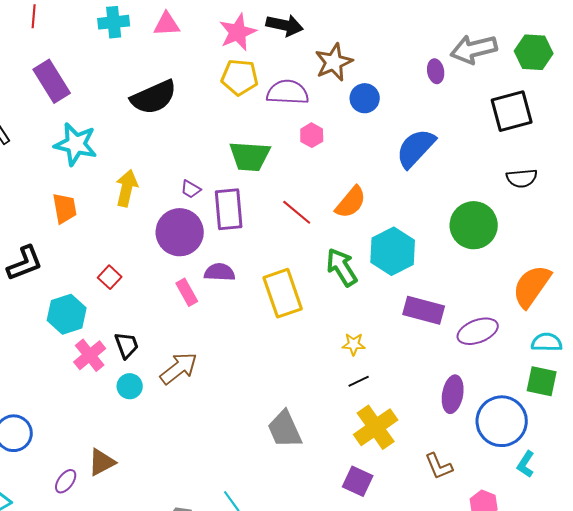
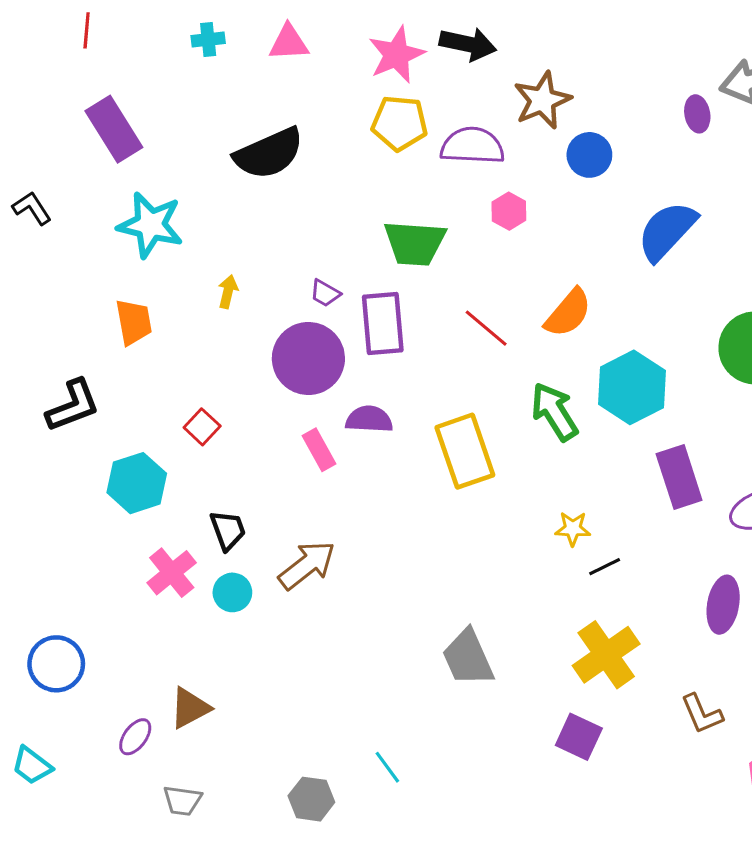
cyan cross: (114, 22) -> (208, 39), size x0.7
yellow arrow: (127, 188) -> (228, 292), size x0.6
purple rectangle: (424, 310) -> (679, 477), turned 57
pink cross: (90, 355) -> (172, 573), moved
black line: (359, 381) -> (605, 567), moved

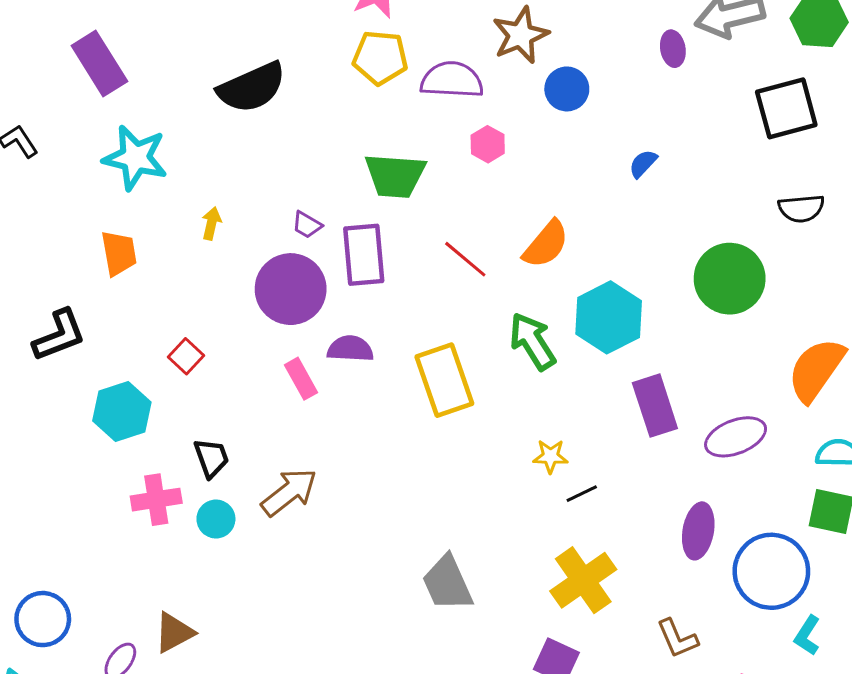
blue semicircle: (667, 231) -> (643, 164), size x0.5
pink cross: (172, 573) -> (156, 500), turned 30
blue circle: (56, 664) -> (43, 619), moved

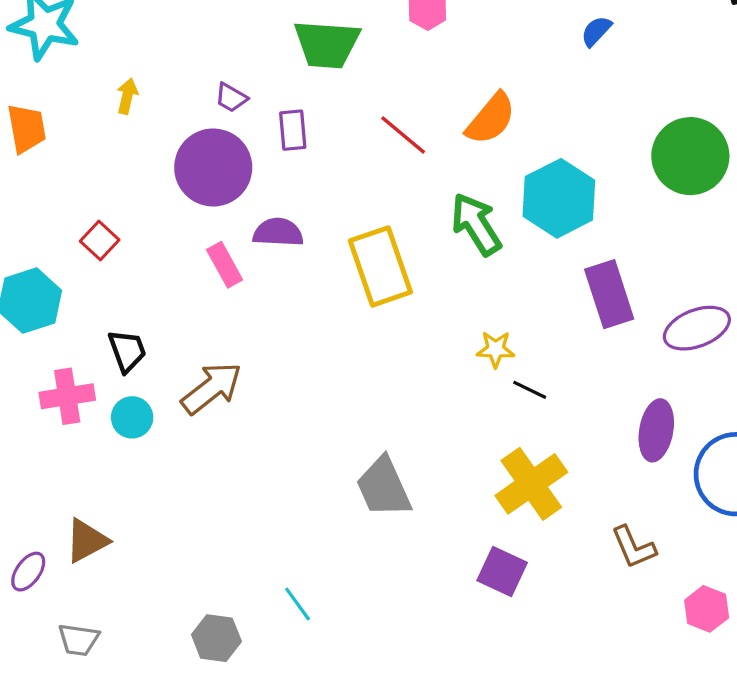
purple rectangle: (364, 255) -> (293, 130), size x0.6
black line: (582, 494) -> (530, 390), turned 52

